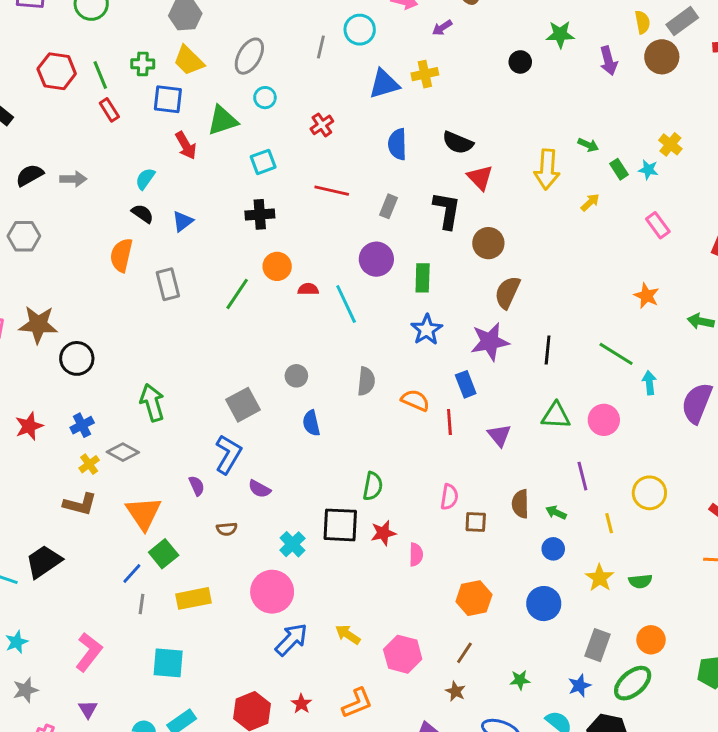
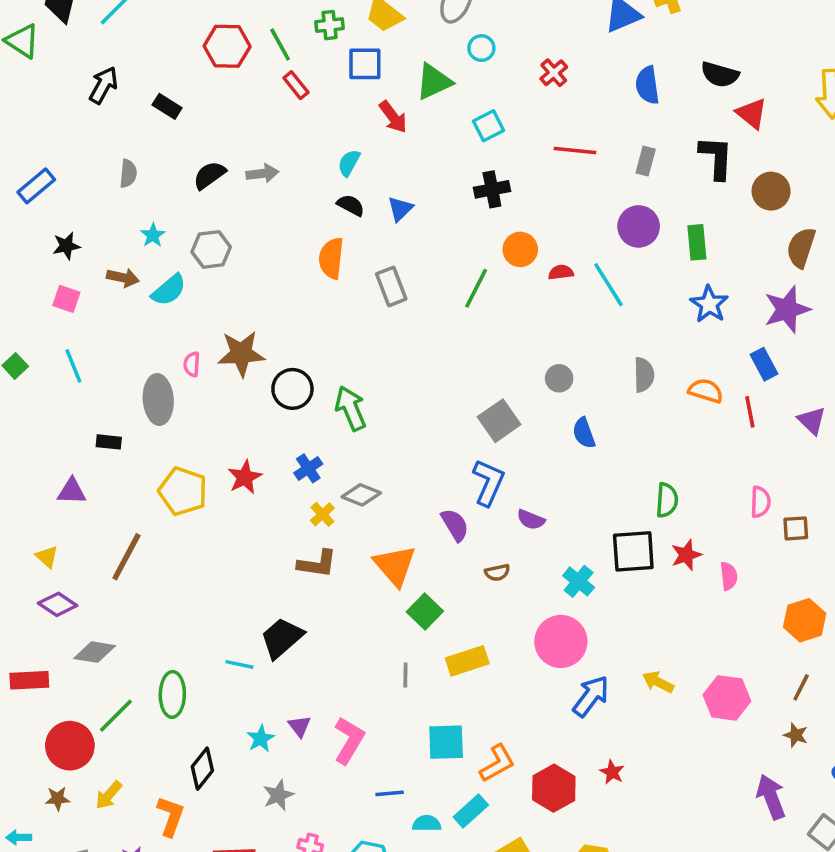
green arrow: (152, 403) -> (351, 408), moved
purple semicircle: (197, 486) -> (455, 525), size x1.4
blue line: (132, 573) -> (390, 793), moved, turned 50
orange L-shape: (357, 703) -> (497, 763), moved
purple triangle: (88, 709) -> (299, 726), moved

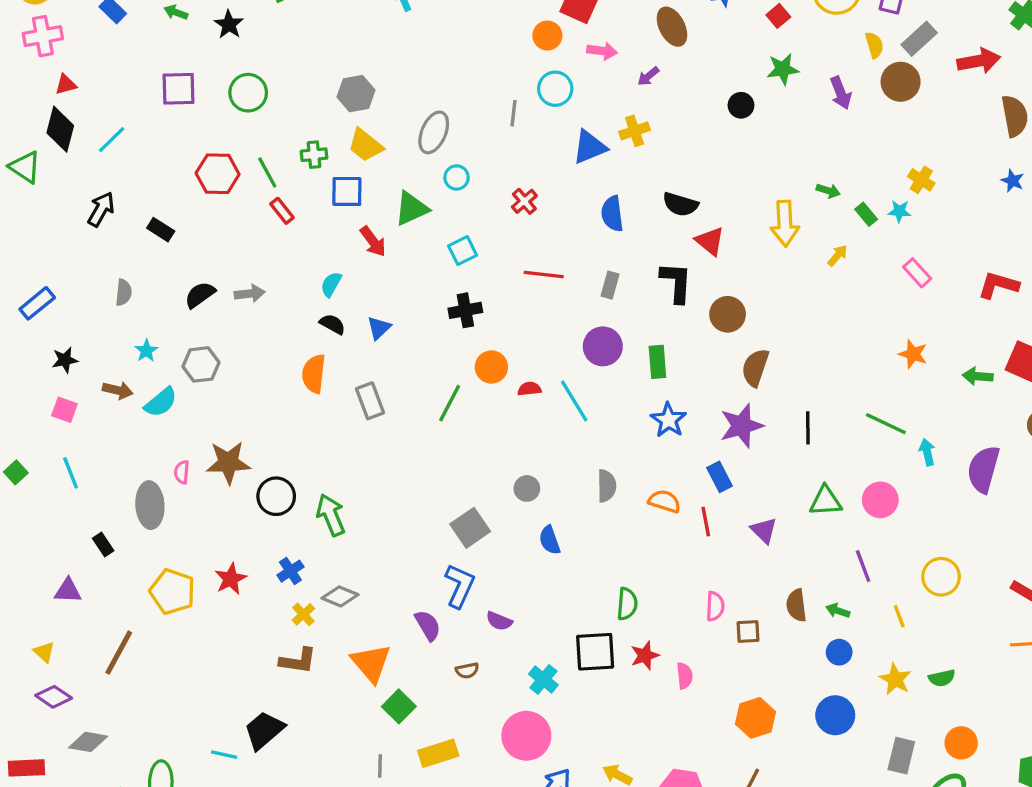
black rectangle: (109, 442) -> (103, 545), turned 50

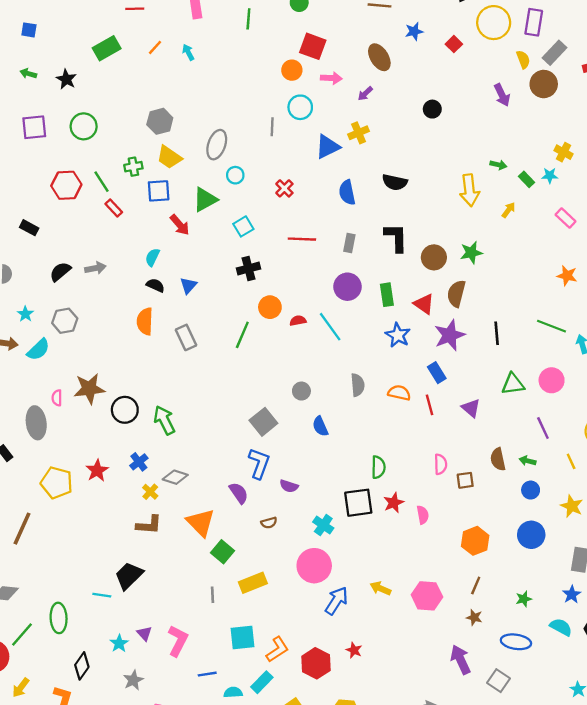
green star: (783, 69) -> (471, 253), moved
red triangle: (710, 241) -> (424, 304), moved

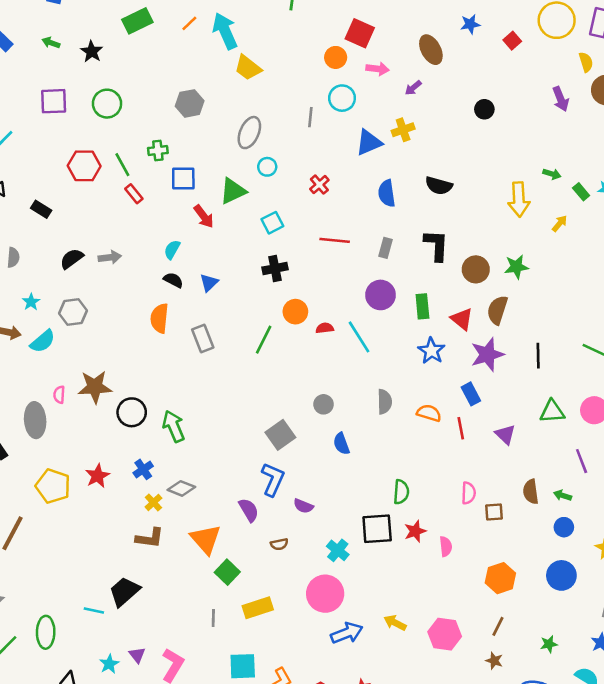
cyan arrow: (188, 52) -> (225, 31), size x2.0
yellow trapezoid: (169, 157) -> (248, 68), moved
blue arrow: (337, 601) -> (347, 633), turned 32

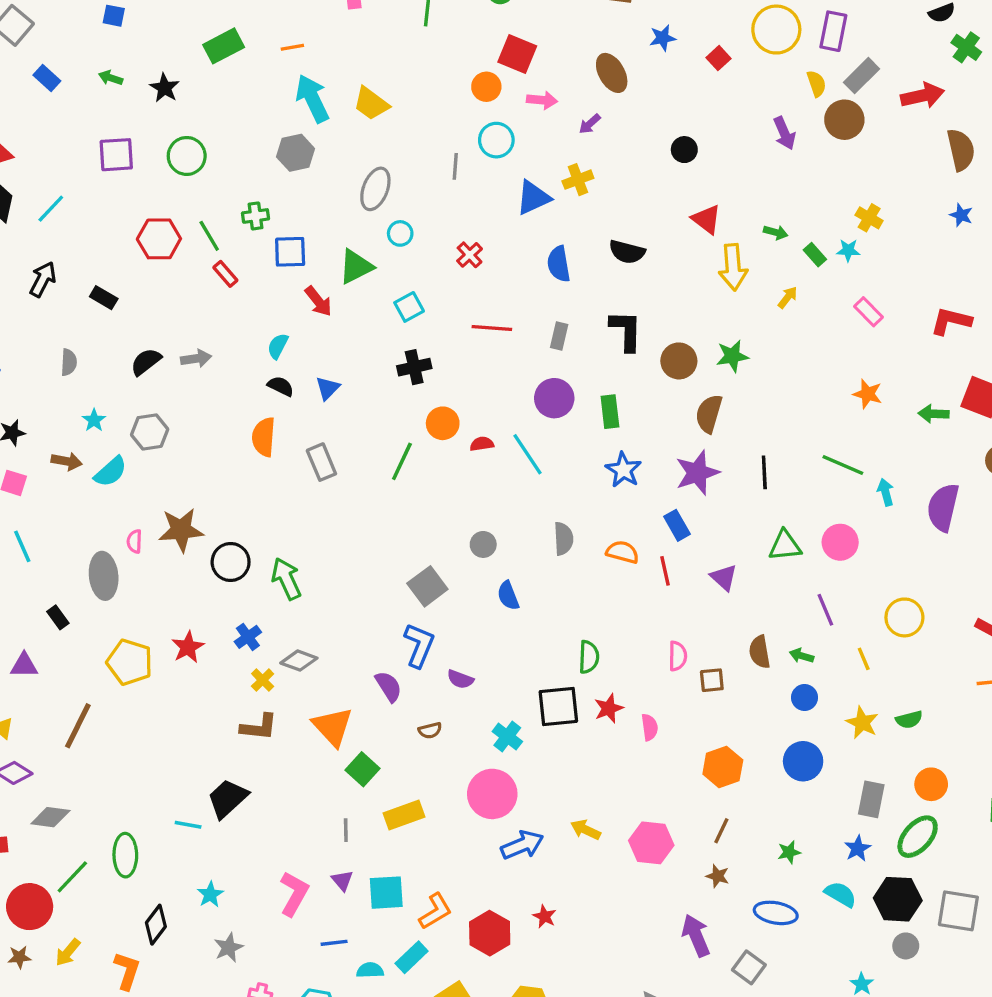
orange line: (189, 23) -> (292, 47), turned 36
cyan arrow: (225, 31) -> (312, 99), moved
red triangle: (462, 319) -> (707, 219), moved
purple triangle: (137, 655) -> (342, 881), moved

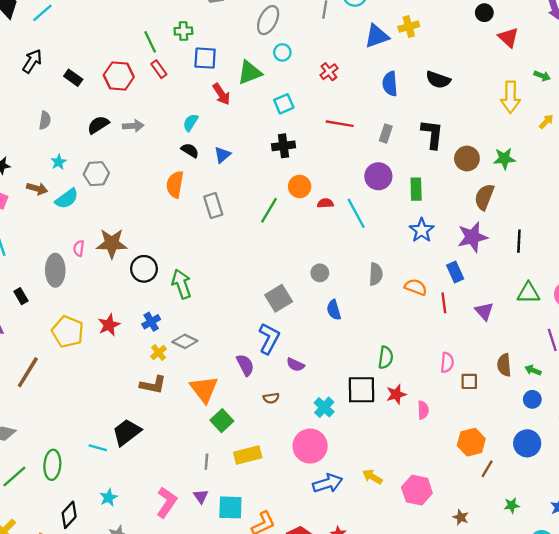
red triangle: (707, 219) -> (508, 38), moved
red hexagon: (159, 239) -> (119, 76), moved
brown line: (721, 831) -> (487, 469), moved

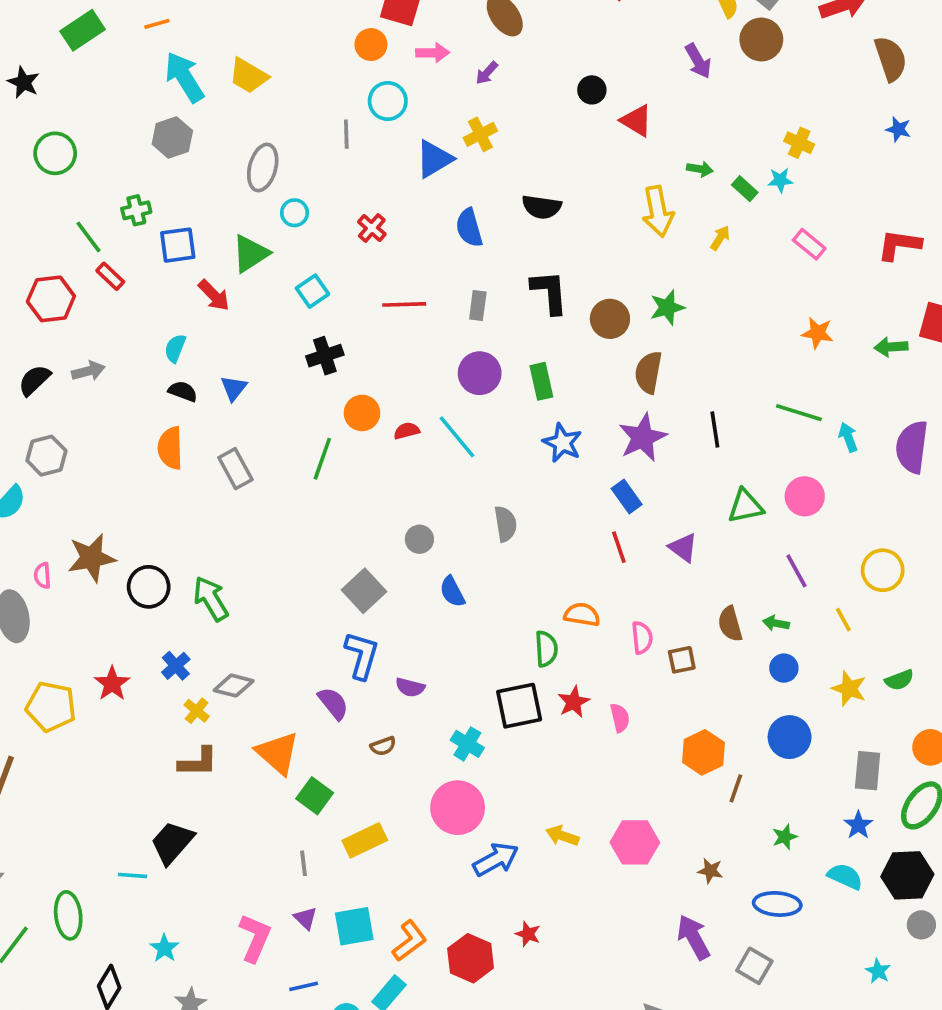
orange semicircle: (416, 287) -> (582, 615), moved

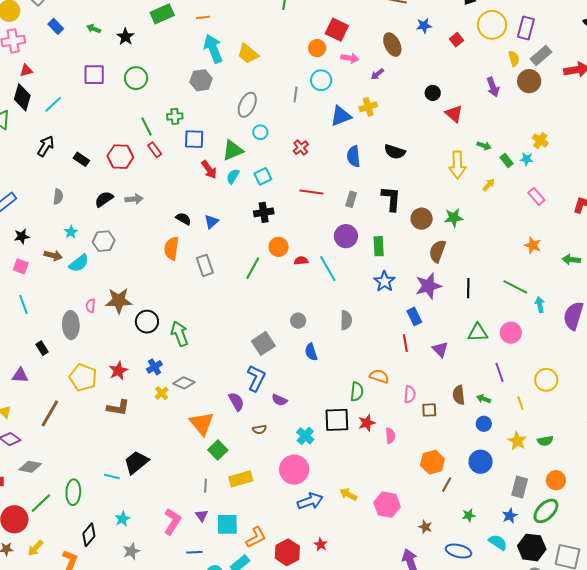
cyan semicircle: (175, 348) -> (233, 176), moved
brown L-shape: (198, 762) -> (118, 408), moved

